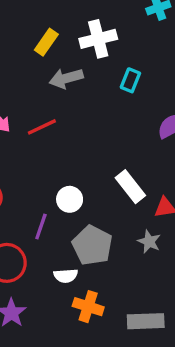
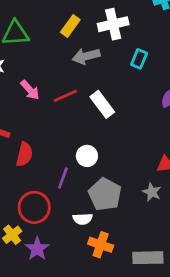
white rectangle: (130, 187) -> (102, 104), moved

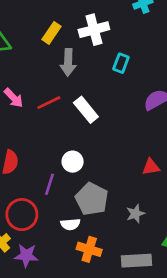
gray arrow: (86, 56) -> (68, 62), turned -72
gray star: (152, 192) -> (135, 214), moved, turned 30
purple star: (37, 249) -> (26, 255), turned -30

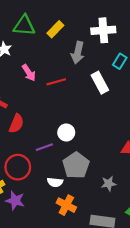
yellow rectangle: (51, 33) -> (55, 29), moved
white rectangle: (86, 110) -> (100, 83), moved
purple line: (49, 184) -> (44, 147), turned 42

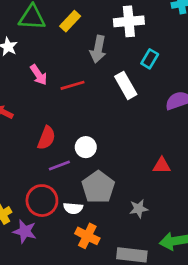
red semicircle: (16, 124) -> (46, 138), moved
red circle: (18, 167) -> (42, 201), moved

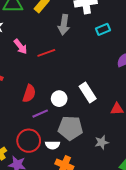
cyan rectangle: (150, 59) -> (103, 29), turned 40
white rectangle: (126, 85) -> (88, 93), moved
gray pentagon: (98, 187) -> (70, 128), turned -30

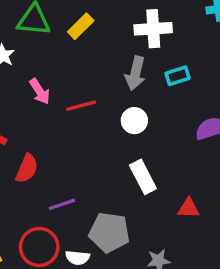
gray arrow: (64, 25) -> (135, 73), moved
red semicircle: (29, 93) -> (27, 168), moved
white circle: (59, 99) -> (134, 121), moved

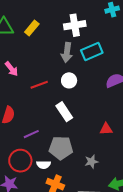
cyan rectangle: (178, 76) -> (92, 51), size x1.5
red line: (81, 106) -> (39, 85), moved
white rectangle: (143, 177) -> (64, 112), moved

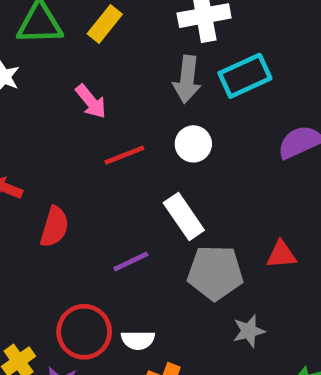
pink arrow: (11, 69) -> (91, 101), moved
purple line: (31, 134) -> (131, 262), moved
gray pentagon: (61, 148) -> (215, 273), moved

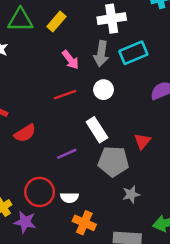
pink arrow: (91, 101) -> (70, 60), moved
red semicircle: (54, 227) -> (25, 133), turned 40
red triangle: (281, 255) -> (142, 141), moved, turned -48

